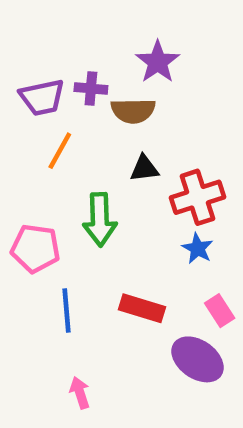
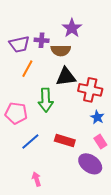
black triangle: (144, 168) -> (66, 77), size x1.5
red cross: (198, 197) -> (90, 90), turned 30
blue star: (198, 248) -> (97, 117), moved
blue line: (67, 311) -> (30, 142), turned 54

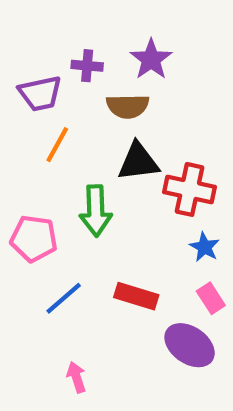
purple cross: (42, 40) -> (87, 66), moved

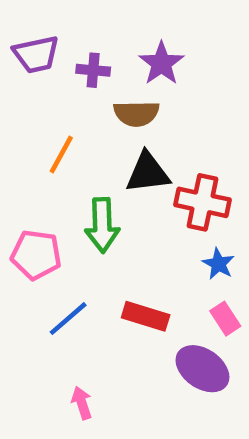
purple trapezoid: (40, 93) -> (36, 54), moved

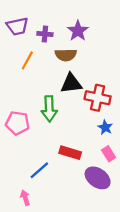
orange line: (61, 155) -> (27, 60), moved
blue line: (68, 319) -> (39, 170), moved
pink arrow: (82, 403) -> (25, 198), moved

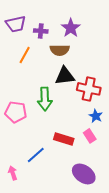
pink rectangle: (109, 154) -> (90, 136), moved
purple ellipse: (98, 178) -> (84, 174), moved
pink arrow: (25, 198) -> (13, 173), moved

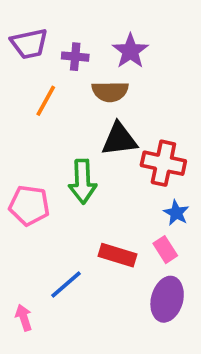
purple ellipse: (84, 174) -> (167, 299), moved, turned 70

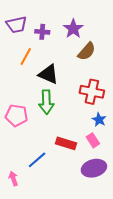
brown semicircle: (110, 91) -> (87, 51), moved, turned -48
black triangle: (119, 139) -> (48, 74), moved, turned 30
purple ellipse: (167, 299) -> (94, 168), turned 60

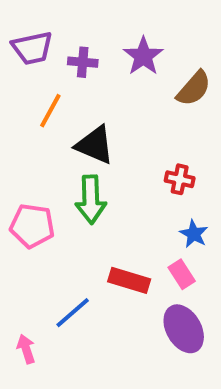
brown semicircle: (87, 51) -> (194, 88), moved
red cross: (92, 92) -> (180, 179), size x0.6
purple ellipse: (94, 168) -> (184, 329), turned 75

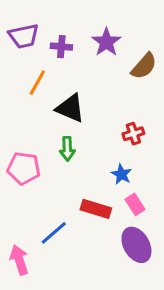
red cross: (180, 179) -> (133, 134), turned -30
green arrow: (91, 200) -> (67, 149), size x0.7
blue star: (194, 234) -> (121, 174), moved
pink arrow: (26, 349) -> (19, 260), size x1.4

